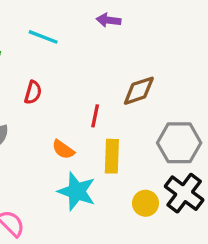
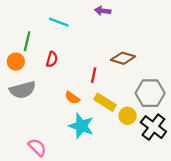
brown diamond: (139, 91) -> (123, 58), turned 35
yellow rectangle: (112, 156) -> (105, 102), turned -60
yellow circle: (146, 203) -> (128, 116), moved

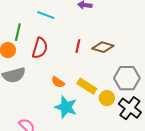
red semicircle: (52, 59) -> (40, 48), size x1.5
red line: (94, 75) -> (78, 46), moved

